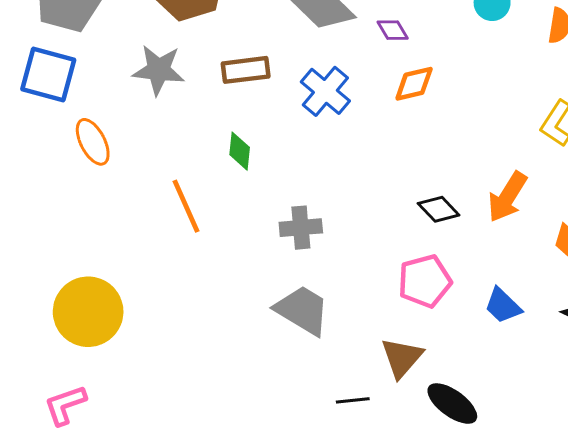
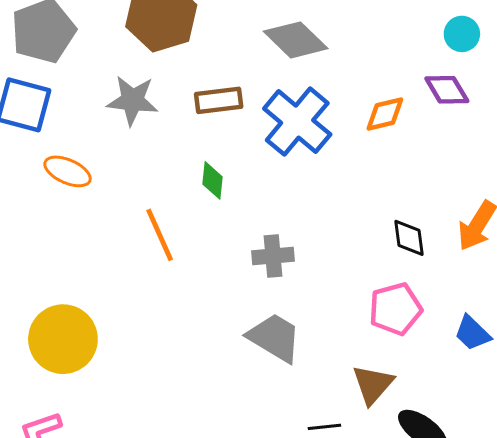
purple diamond: (393, 30) -> (447, 90), moved, size x1.4
blue cross: (325, 91) -> (297, 122), size x1.4
orange ellipse: (93, 142) -> (68, 171), turned -39
black diamond: (439, 209) -> (409, 238), turned 36

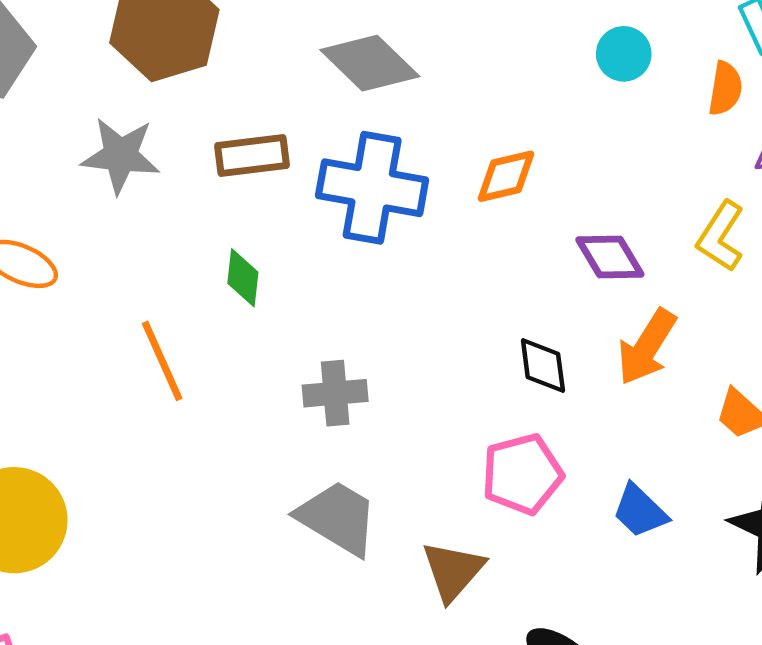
purple diamond: (447, 90) -> (610, 257), moved
blue cross: (297, 122) -> (372, 188), turned -30
brown triangle: (373, 384) -> (453, 571), moved

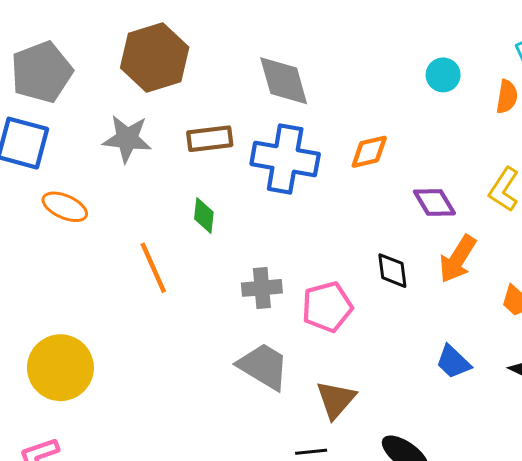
gray diamond: (370, 63) -> (284, 81), turned 30
pink pentagon: (522, 474) -> (327, 307), moved

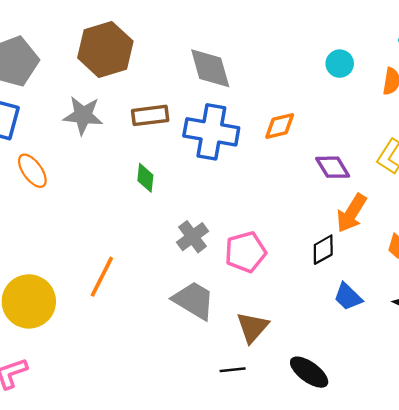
orange ellipse: (65, 207) -> (32, 171), turned 30
orange line: (153, 268) -> (102, 277), moved, turned 51
black diamond: (392, 271) -> (323, 250), moved, turned 68
gray cross: (262, 288) -> (193, 237), turned -32

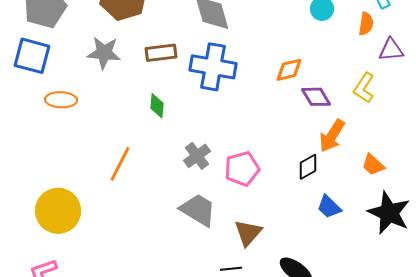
orange diamond: (280, 126) -> (289, 70), moved
orange ellipse: (32, 171) -> (61, 100), turned -52
orange line: (102, 277) -> (120, 164), moved

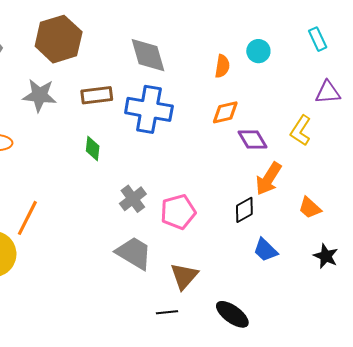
orange semicircle: (366, 24) -> (222, 66), moved
orange line: (120, 164) -> (27, 218), moved
black star: (389, 213) -> (326, 256), size x0.6

